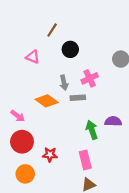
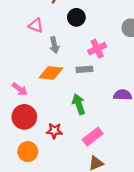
gray arrow: (64, 83) -> (54, 45), moved
orange diamond: (47, 101) -> (51, 73), turned -30
green arrow: (92, 130) -> (79, 104), moved
pink rectangle: (85, 160) -> (93, 137), turned 66

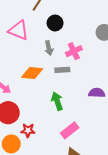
pink triangle: (36, 25) -> (19, 30), size x1.5
gray arrow: (54, 45) -> (49, 48), moved
red star: (54, 131) -> (28, 130), moved

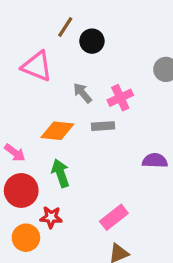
black circle: (55, 23) -> (92, 41), moved
gray arrow: (49, 48) -> (83, 93), turned 152
green arrow: (57, 101) -> (61, 173), moved

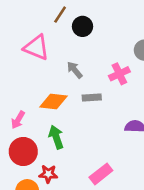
pink cross: (120, 98) -> (119, 74), moved
pink arrow: (15, 153) -> (18, 120), turned 84

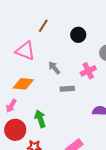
black circle: (83, 26) -> (78, 35), moved
orange diamond: (54, 101) -> (23, 84), moved

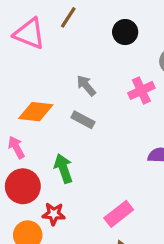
pink triangle: (25, 51) -> (29, 34), moved
gray rectangle: (67, 89) -> (83, 120), moved, turned 32
pink arrow: (11, 106) -> (16, 147), turned 120

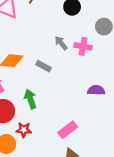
gray arrow: (86, 86) -> (61, 43), moved
pink cross: (141, 90) -> (83, 46), turned 35

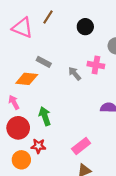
gray arrow: (61, 43) -> (75, 74), moved
gray rectangle: (44, 66) -> (44, 62), moved

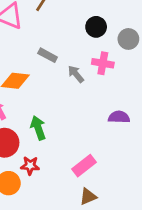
black circle: (85, 27) -> (96, 27), moved
gray rectangle: (44, 62) -> (48, 55), moved

